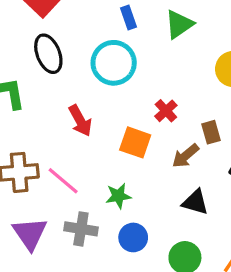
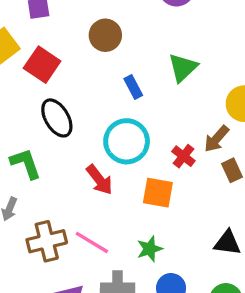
blue rectangle: (128, 17) -> (133, 87), moved
cyan circle: (114, 63) -> (127, 141), moved
brown arrow: (186, 156) -> (216, 139), moved

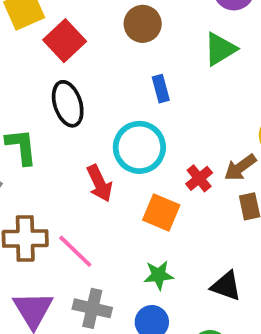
green triangle: (183, 68) -> (220, 49), moved
green star: (150, 249) -> (159, 275), moved

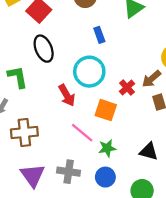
pink line: (75, 251) -> (82, 133), moved

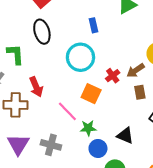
red arrow: (67, 95) -> (36, 87), moved
blue circle: (105, 177) -> (98, 148), moved

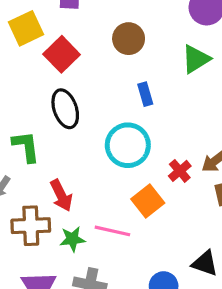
orange square: (91, 94) -> (148, 201), turned 30
pink line: (67, 111) -> (112, 231), turned -30
green star: (88, 128) -> (72, 239), moved

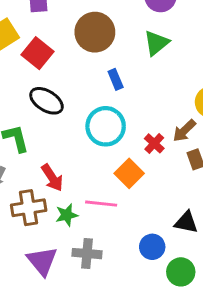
brown circle: (129, 39) -> (95, 32), size x1.4
black ellipse: (65, 109) -> (46, 101), turned -32

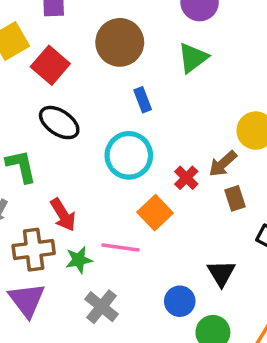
black triangle: (186, 222) -> (221, 273), turned 45
gray cross: (87, 254) -> (102, 307), turned 32
purple triangle: (42, 261) -> (27, 300), moved

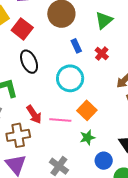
black ellipse: (59, 123) -> (29, 62), turned 35
red cross: (186, 178) -> (102, 54), moved
pink line: (120, 248) -> (60, 120), moved
green star: (79, 260) -> (87, 137), moved

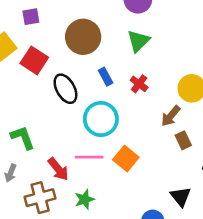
black ellipse: (29, 62) -> (65, 89), moved
pink line: (60, 120) -> (89, 157), moved
green star: (87, 137) -> (85, 199), moved

